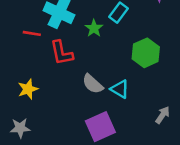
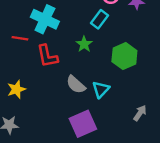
green star: (94, 28) -> (84, 44), moved
cyan triangle: (120, 89) -> (101, 89), turned 42

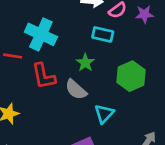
cyan rectangle: (100, 19) -> (103, 34), turned 66
gray semicircle: (76, 85) -> (76, 90), moved

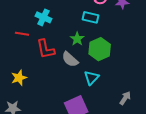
cyan cross: (41, 34) -> (43, 17), size x0.7
green hexagon: (131, 76) -> (100, 49), moved

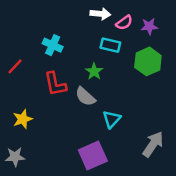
red line: (22, 34) -> (15, 66), moved, turned -56
green hexagon: (100, 49) -> (148, 61), moved
gray arrow: (125, 98) -> (153, 144), size x1.5

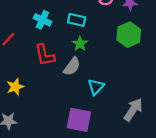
cyan rectangle: (110, 45) -> (77, 20), moved
gray semicircle: (85, 97) -> (72, 66), turned -96
purple square: (93, 156) -> (79, 120), turned 35

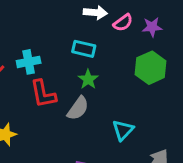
cyan cross: (42, 20) -> (29, 62), moved, turned -36
cyan triangle: (96, 87) -> (123, 130), moved

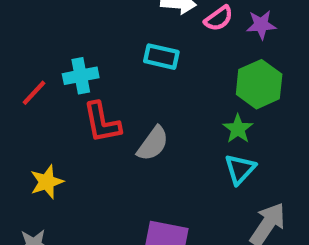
green star: (88, 79) -> (238, 129), moved
cyan triangle: (123, 130) -> (240, 169), moved

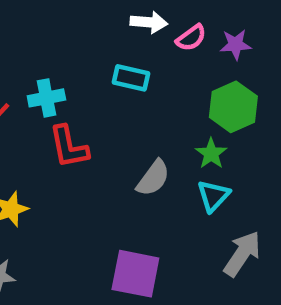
gray semicircle: (153, 144) -> (153, 178), moved

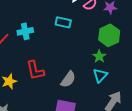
red L-shape: (69, 147) -> (35, 70), moved
gray semicircle: (153, 178) -> (68, 79), moved

